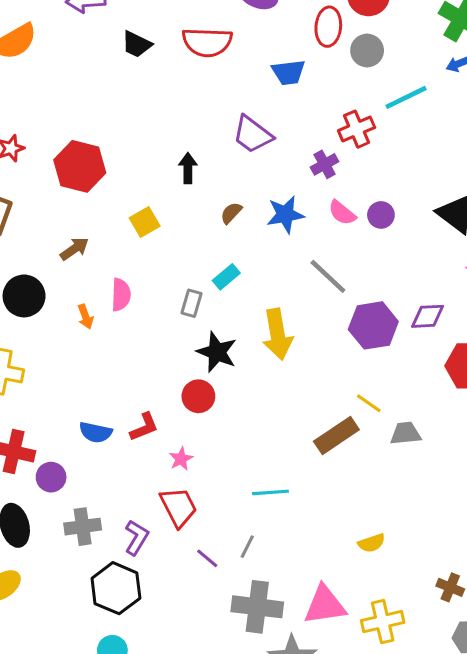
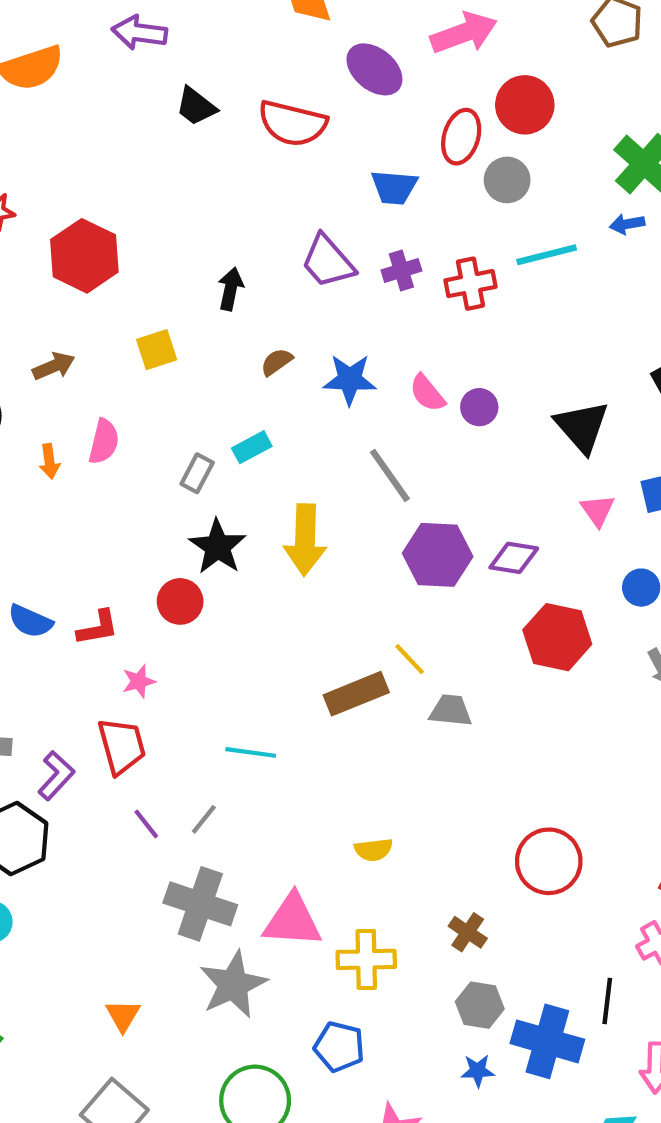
purple cross: (325, 164) -> (401, 271), moved

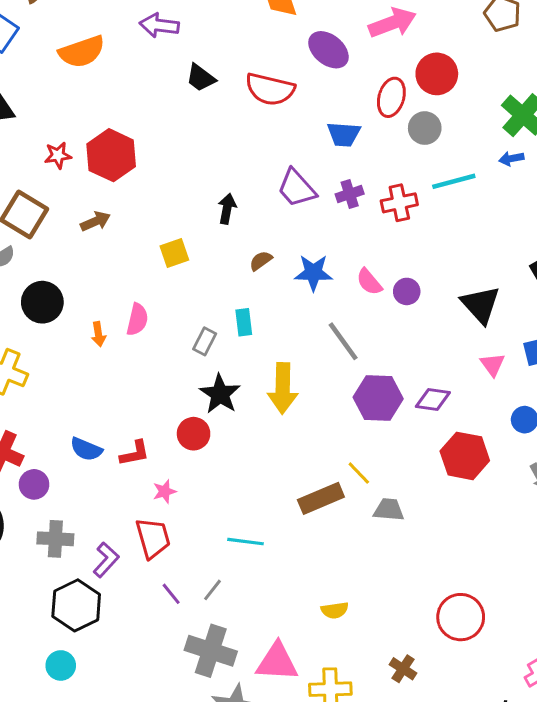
red hexagon: (84, 256) -> (111, 155), moved
brown arrow: (54, 366) -> (95, 221), moved
cyan rectangle: (252, 447) -> (244, 322), turned -68

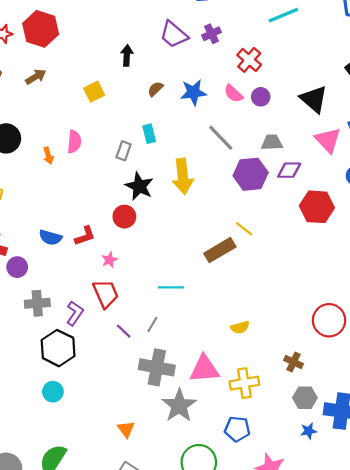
red cross: (399, 203) -> (249, 60), moved, turned -30
pink triangle: (493, 365) -> (328, 140), size x1.5
gray trapezoid: (389, 510) -> (272, 142), moved

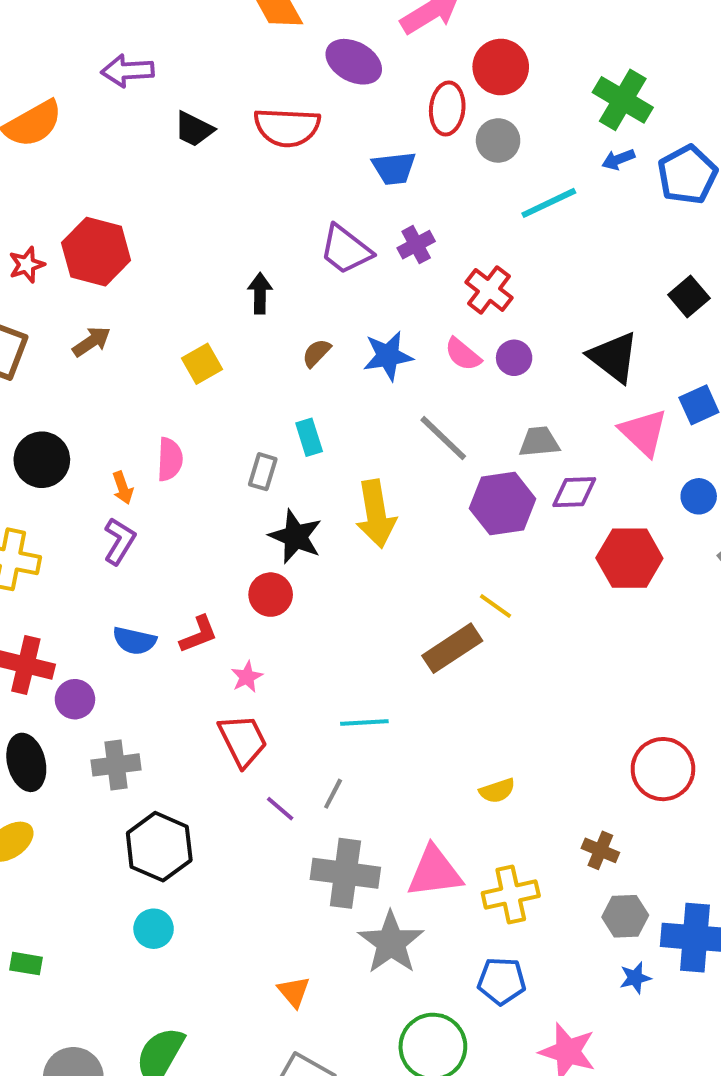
purple L-shape: (75, 313) -> (119, 541), moved

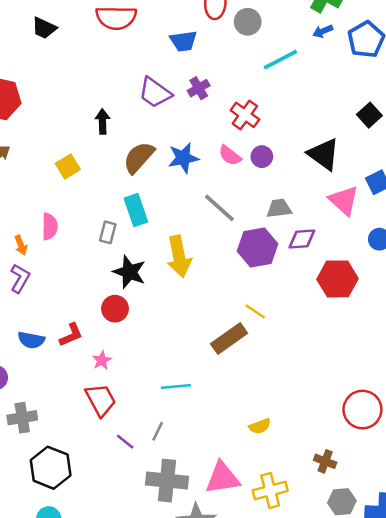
black trapezoid: (194, 129) -> (44, 28), moved
brown semicircle: (316, 353) -> (139, 157), size x1.8
cyan rectangle: (309, 437) -> (136, 210), size x1.4

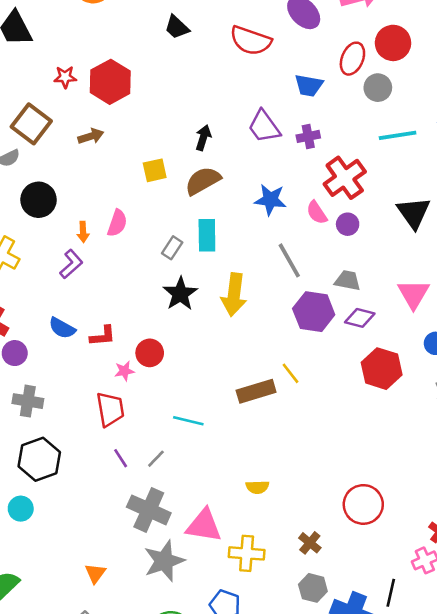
red cross: (245, 115) -> (345, 178), size x1.4
black triangle: (324, 154) -> (414, 213), moved
brown semicircle: (139, 157) -> (203, 181), moved
red circle: (115, 309) -> (150, 353), moved

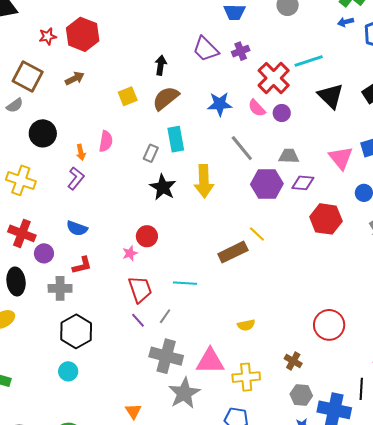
cyan line: (398, 135) -> (309, 61), moved
red L-shape: (103, 336) -> (82, 265), moved
red trapezoid: (110, 409) -> (140, 289), moved

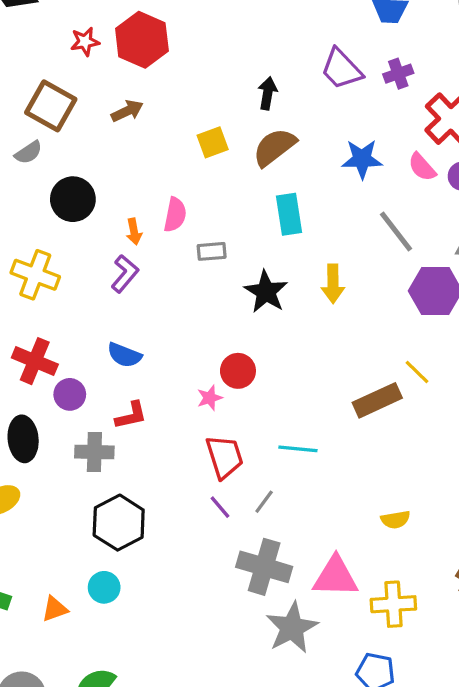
gray rectangle: (151, 153) -> (212, 251), moved, turned 60
yellow arrow: (204, 181) -> (333, 284), size x0.7
orange triangle: (133, 411) -> (55, 609), moved, turned 42

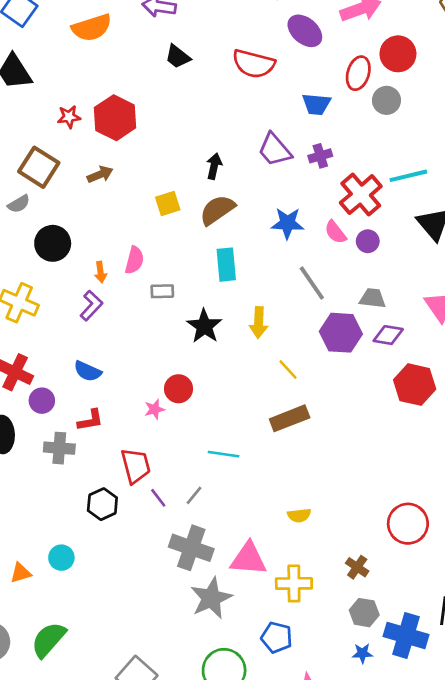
yellow line: (417, 372) -> (288, 369), moved
red trapezoid: (224, 457) -> (136, 466), moved
black hexagon: (119, 523) -> (102, 504), moved, size x0.7

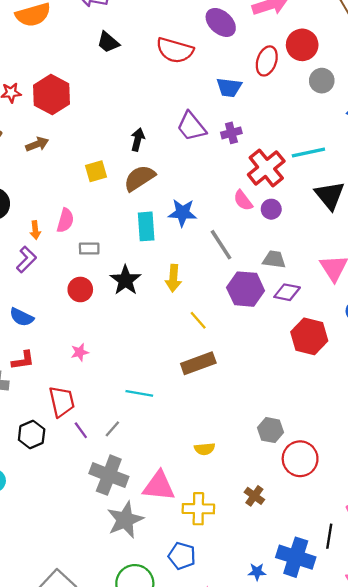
gray circle: (386, 100) -> (322, 81), moved
blue star: (287, 223) -> (182, 213), moved
red circle: (178, 389) -> (80, 289), moved
gray hexagon: (364, 613) -> (270, 430), moved

